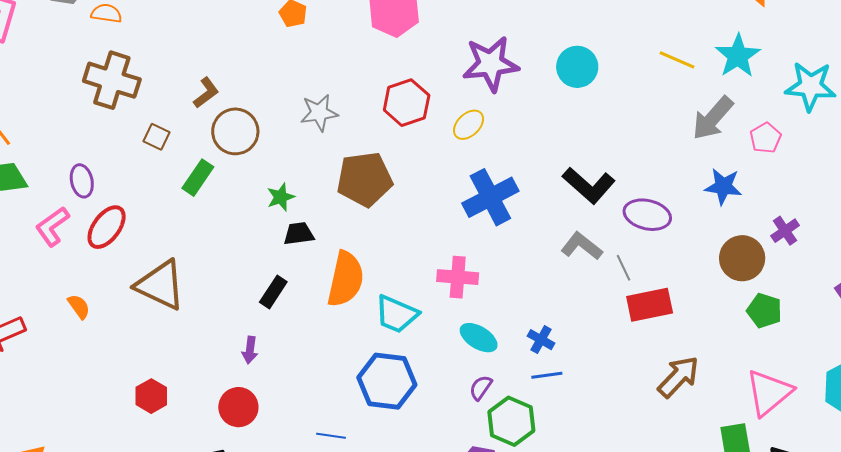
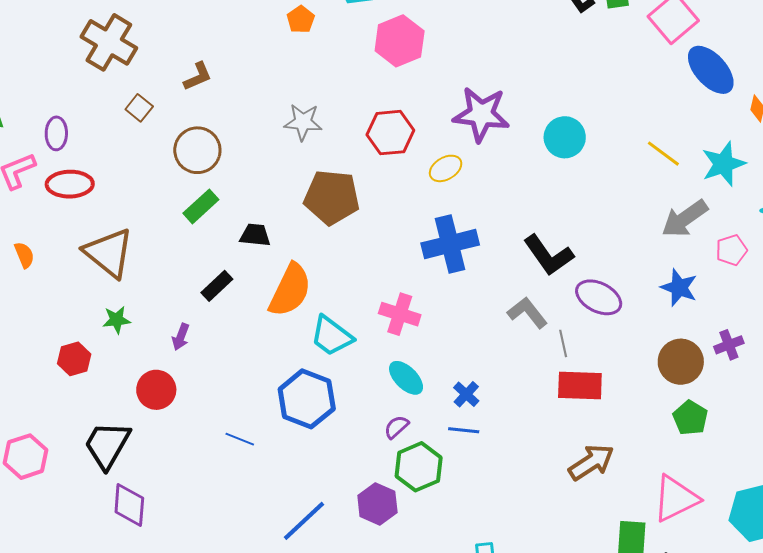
brown circle: (235, 131) -> (197, 150), moved
green rectangle: (198, 178) -> (201, 206), moved
green star: (281, 197) -> (117, 320), moved
red ellipse: (107, 227) -> (70, 184), turned 39

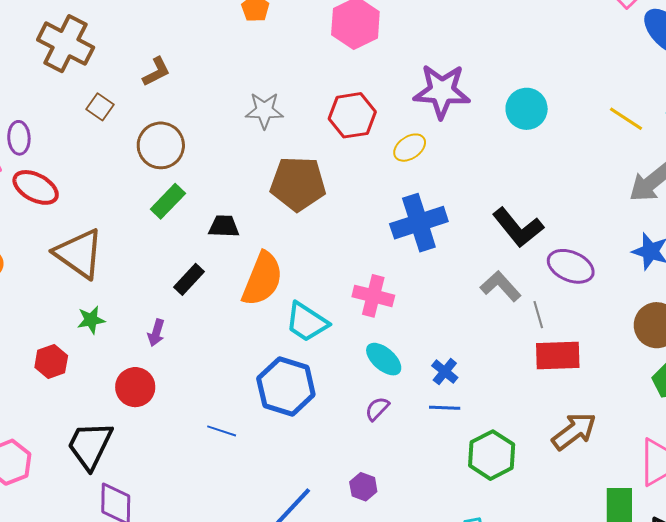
red ellipse: (70, 184) -> (36, 187), turned 33
green hexagon: (419, 467) -> (492, 455), moved
purple hexagon: (377, 504) -> (363, 487), size x0.7

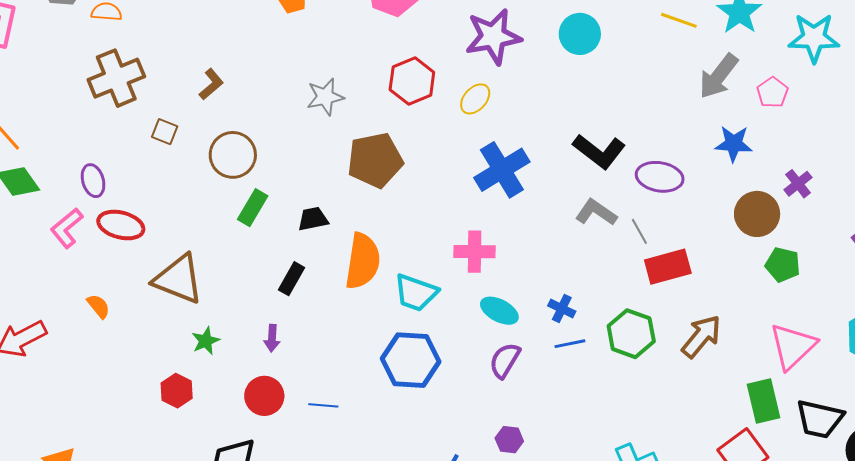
brown cross: (66, 44) -> (116, 78), turned -36
purple semicircle: (377, 409) -> (505, 360), size x1.4
blue line: (222, 431) -> (323, 405), moved
green hexagon: (492, 455) -> (631, 334), moved

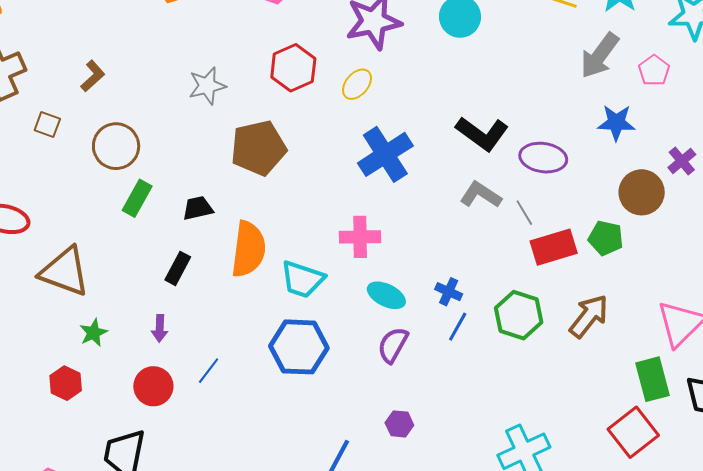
green pentagon: (783, 265) -> (606, 238), moved
blue line: (570, 344) -> (458, 327), turned -48
blue line: (323, 405) -> (209, 371), moved, turned -56

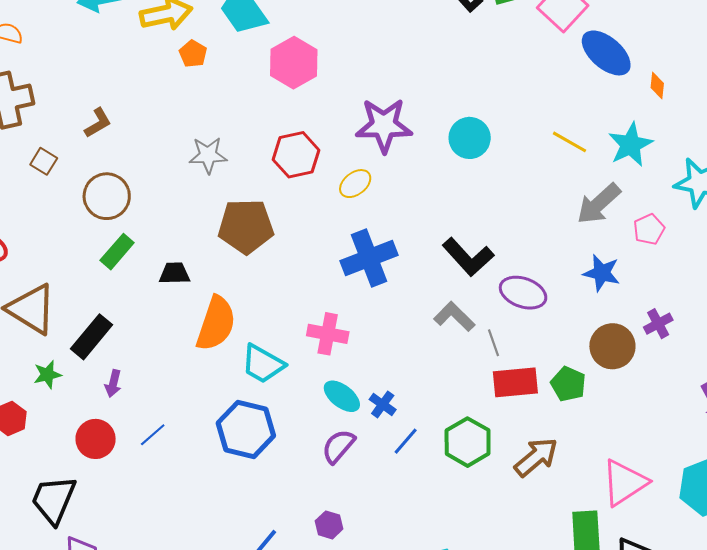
black rectangle: (178, 268) -> (92, 337), moved, size x1.4
blue cross: (449, 292) -> (383, 404), moved

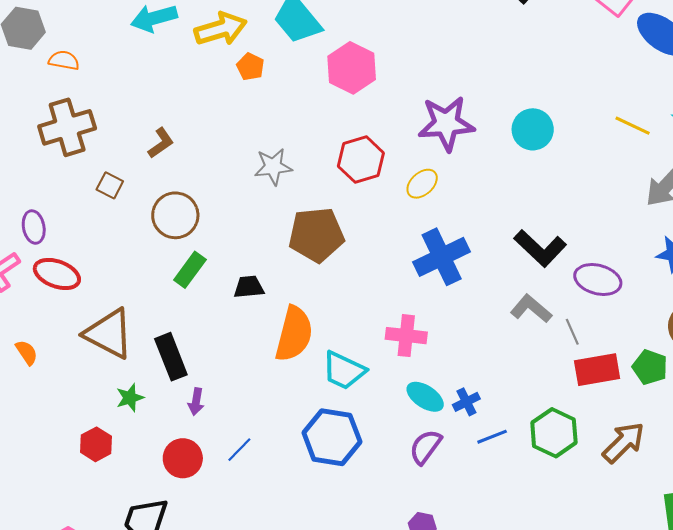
black rectangle: (92, 337) -> (171, 357), turned -57
blue cross: (383, 404) -> (466, 402), turned 32
blue line: (406, 441) -> (492, 437), turned 32

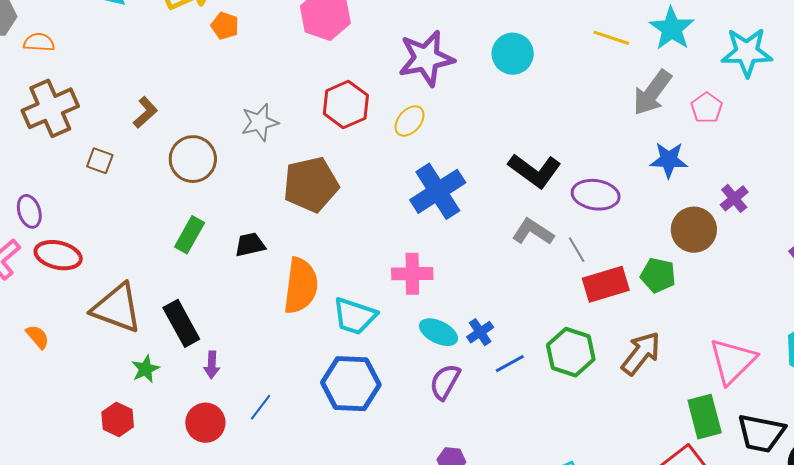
brown circle: (175, 215) -> (193, 159), moved

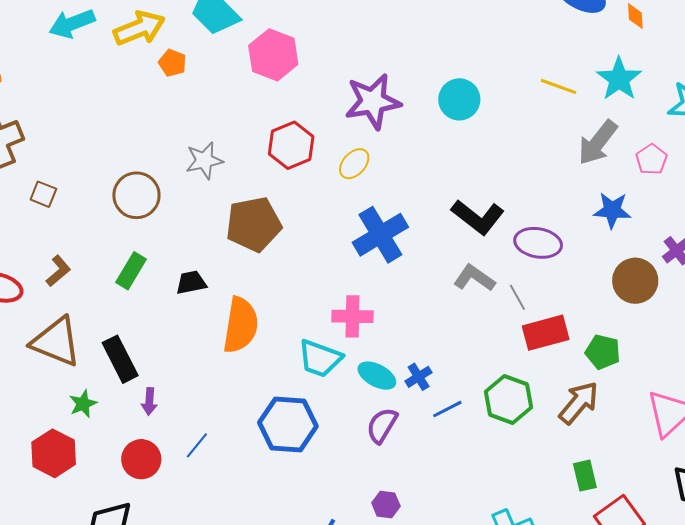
brown L-shape: (145, 112) -> (58, 271), moved
green pentagon: (658, 275) -> (603, 352), moved
cyan trapezoid: (355, 316) -> (320, 358), moved
green rectangle: (705, 417) -> (585, 476), moved, size x0.7
red hexagon: (118, 419) -> (54, 453), size x1.4

